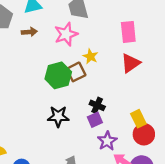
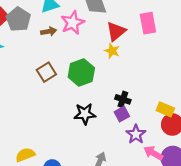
pink star: (66, 34) -> (73, 23), moved
red triangle: (131, 63) -> (116, 31), moved
brown square: (76, 72) -> (46, 72), moved
yellow rectangle: (138, 119) -> (165, 109), turned -36

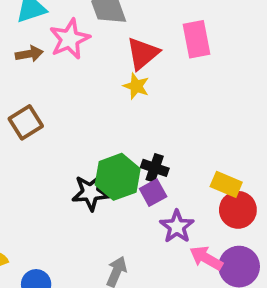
green hexagon: (81, 73) -> (118, 177), moved

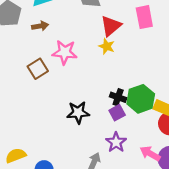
pink star: (70, 39) -> (65, 52), moved, turned 30
green hexagon: (118, 177) -> (141, 99), moved
purple star: (177, 227) -> (116, 142), moved

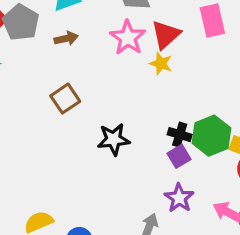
pink star: (65, 52) -> (128, 38), moved, turned 30
black star: (78, 112) -> (114, 139), moved

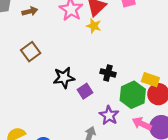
green hexagon: (211, 136) -> (133, 95), moved
purple square: (179, 156) -> (85, 91), moved

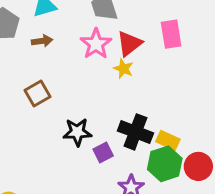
black cross: (108, 73) -> (135, 132), size x1.6
yellow rectangle: (150, 80) -> (168, 140), moved

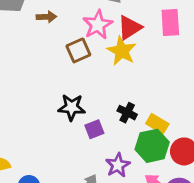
yellow star: (123, 69) -> (122, 51), size x1.5
brown square: (37, 93) -> (78, 50), moved
black cross: (135, 132) -> (127, 113), size x0.6

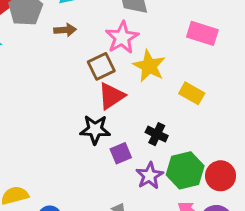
pink rectangle: (170, 22) -> (202, 33), turned -68
red triangle: (130, 28) -> (111, 96), moved
yellow rectangle: (157, 124) -> (192, 93), moved
purple star: (118, 165) -> (150, 176), moved

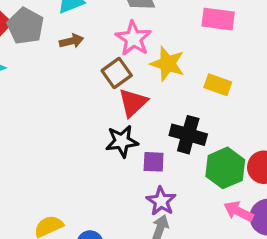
black cross: (157, 134) -> (188, 135), size x1.5
purple square: (121, 153) -> (154, 162), turned 35
purple star: (150, 176) -> (161, 201), moved

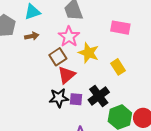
yellow rectangle: (218, 85) -> (118, 67), turned 35
black cross: (188, 135) -> (99, 96), turned 35
purple square: (154, 162) -> (76, 99), moved

